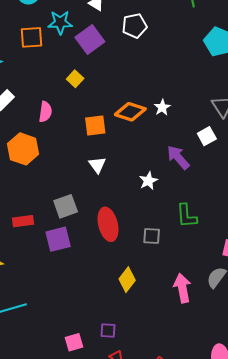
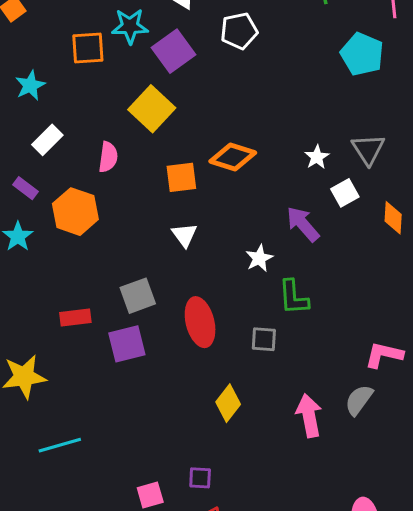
yellow square: (75, 79) -> (152, 109), size x1.8
white star: (162, 107) -> (317, 157), moved
green L-shape: (187, 216) -> (293, 297), moved

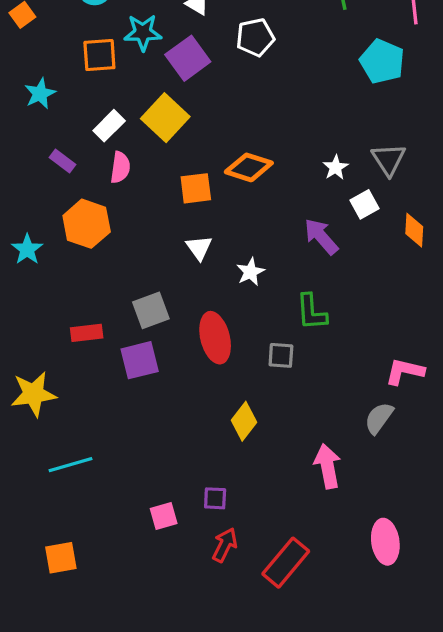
white rectangle: (47, 140) -> (109, 126), moved
purple rectangle: (26, 188) -> (62, 161), moved
white star: (259, 258) -> (250, 272), moved
pink arrow: (309, 416) -> (328, 466), moved

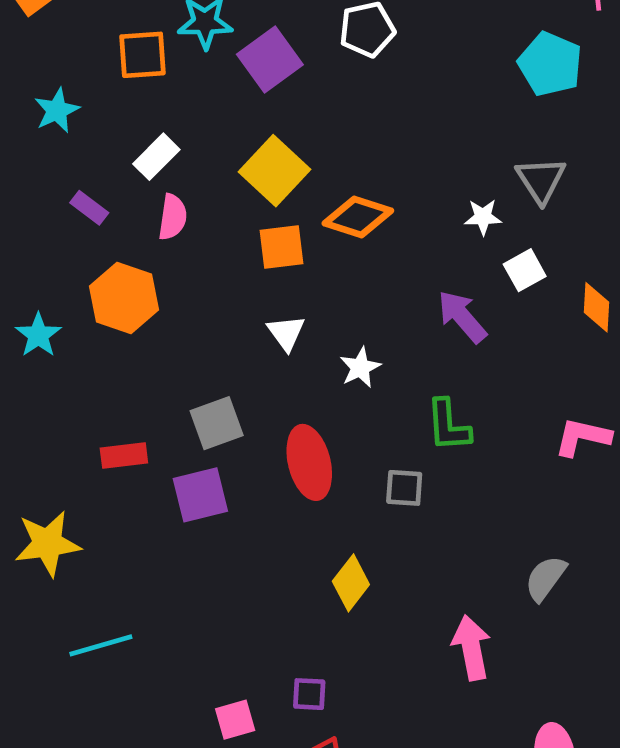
yellow square: (165, 118) -> (275, 171), moved
gray triangle: (389, 159) -> (541, 180), moved
white star: (336, 167) -> (483, 217), turned 30
pink L-shape: (405, 371) -> (583, 437), moved

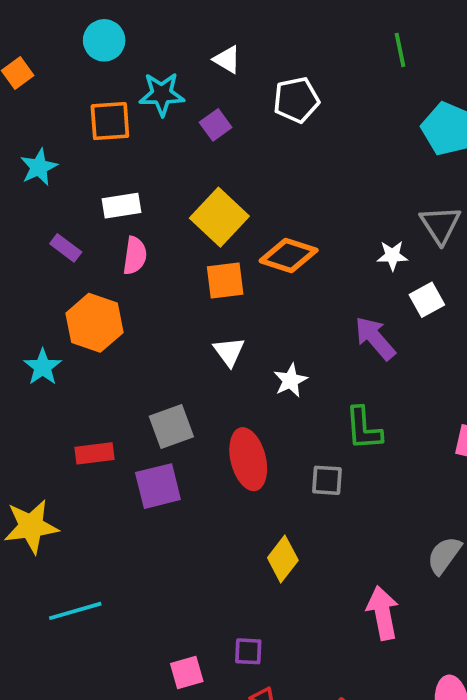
purple square: (270, 59) -> (216, 125), size x0.6
white rectangle: (156, 157) -> (121, 206), turned 36
cyan star: (38, 335) -> (43, 367), moved

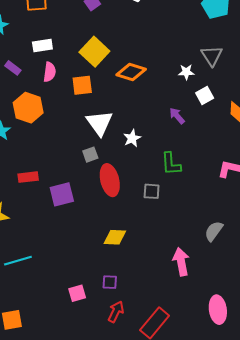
orange square: (225, 281) -> (82, 85), moved
purple arrow: (375, 338) -> (177, 116), size x0.7
white triangle: (229, 352) -> (100, 123), size x1.6
gray square: (171, 427) -> (90, 155), moved, size x0.7
yellow diamond: (283, 559) -> (115, 237), moved, turned 55

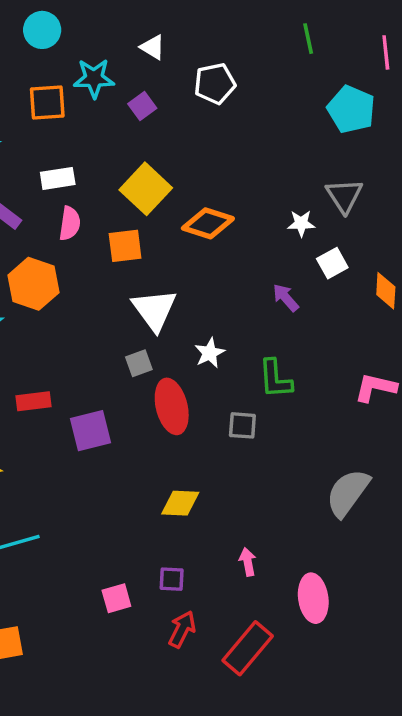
white star: (132, 138) -> (210, 353), moved
gray semicircle: (214, 231) -> (348, 493), size x1.4
pink arrow: (181, 262) -> (248, 562), moved, size x0.6
pink ellipse: (218, 310) -> (313, 598), moved

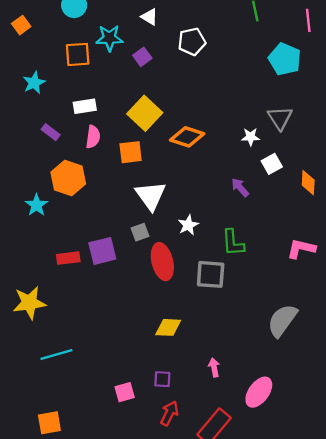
gray square: (242, 425) -> (211, 274), size x1.5
purple square: (90, 431) -> (102, 251), moved
pink ellipse: (313, 598) -> (259, 392), turned 44

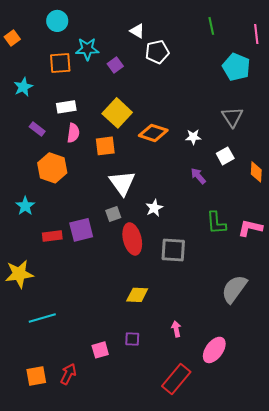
white triangle: (149, 17) -> (137, 31), moved
white star: (251, 137) -> (193, 137), moved
cyan star: (36, 205) -> (25, 206), moved
green L-shape: (233, 243) -> (216, 223), moved
red arrow: (169, 413) -> (68, 374), moved

